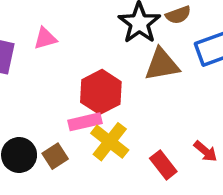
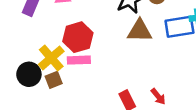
red hexagon: (101, 92) -> (78, 37), moved
yellow cross: (110, 142) -> (51, 58), moved

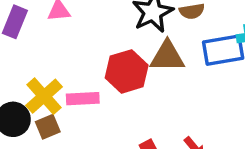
red hexagon: (78, 37) -> (127, 71), moved

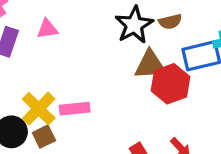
red hexagon: (127, 71) -> (171, 84), moved

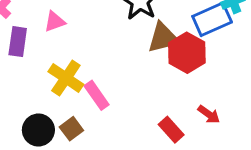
yellow cross: (39, 109) -> (66, 78), moved
pink rectangle: (75, 109) -> (97, 95), turned 72

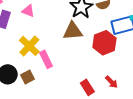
pink triangle: (55, 21) -> (28, 11), turned 32
brown triangle: (163, 38) -> (73, 31), moved

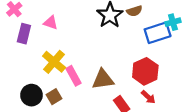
brown triangle: (73, 31) -> (103, 79), moved
red hexagon: (104, 43) -> (145, 71), moved

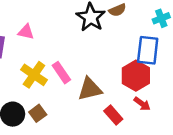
blue rectangle: (158, 33) -> (148, 50), moved, turned -60
pink rectangle: (74, 76) -> (61, 73), moved

